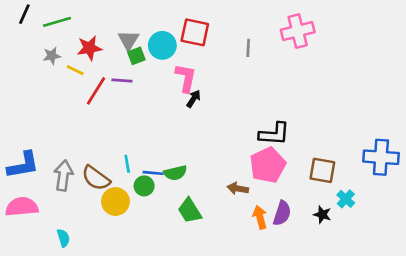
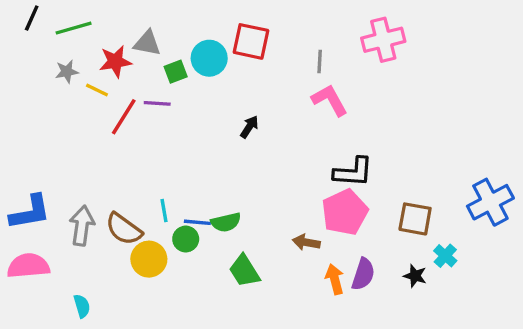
gray triangle: (128, 40) -> (147, 43), moved, turned -50
pink L-shape: (186, 78) -> (330, 100), moved, turned -40
blue cross: (381, 157) -> (490, 202), turned -32

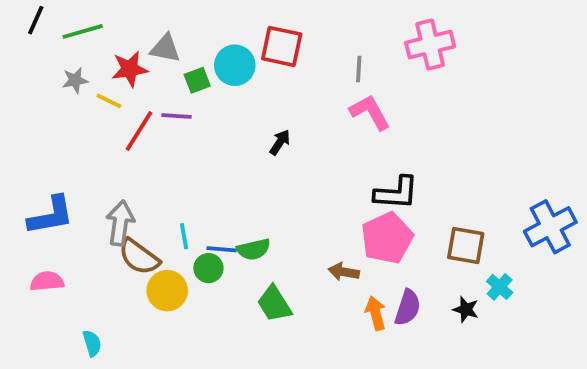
blue L-shape: (30, 212) -> (51, 215), moved
gray arrow: (82, 226) -> (120, 223), moved
pink semicircle: (28, 266) -> (47, 281), moved, size x0.7

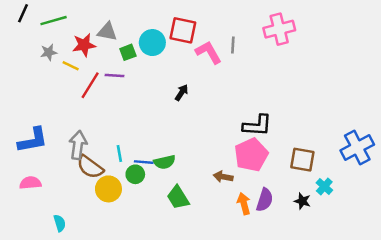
pink L-shape: (370, 112) -> (208, 52), moved

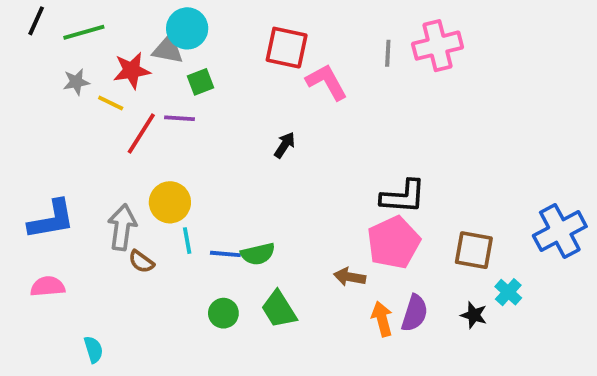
cyan circle: (152, 43) -> (187, 28), moved
gray line: (233, 45) -> (388, 53), moved
brown semicircle: (90, 167) -> (141, 262), size x0.6
green circle: (135, 174) -> (223, 313), moved
yellow circle: (108, 189) -> (170, 202), moved

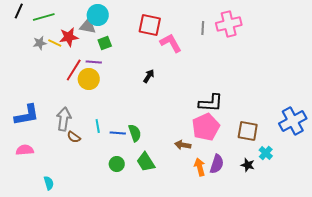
yellow line: (111, 103) -> (55, 43), moved
yellow circle: (170, 202) -> (89, 79), moved
green semicircle: (258, 254) -> (135, 133), turned -96

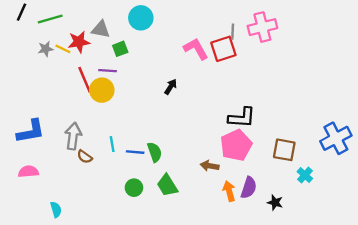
cyan circle: (98, 15) -> (141, 18), moved
red square: (150, 25) -> (223, 49), moved, turned -30
red line: (74, 70) -> (85, 80), turned -55
black star: (248, 165) -> (275, 203), moved

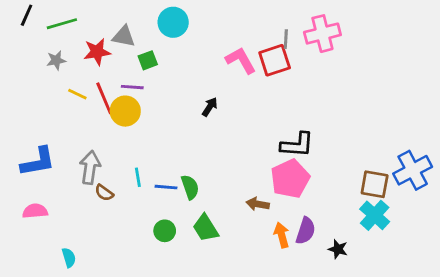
yellow line: (63, 49) -> (77, 94), moved
brown square: (284, 150) -> (375, 184), moved
cyan cross: (305, 175) -> (375, 215), size x1.5

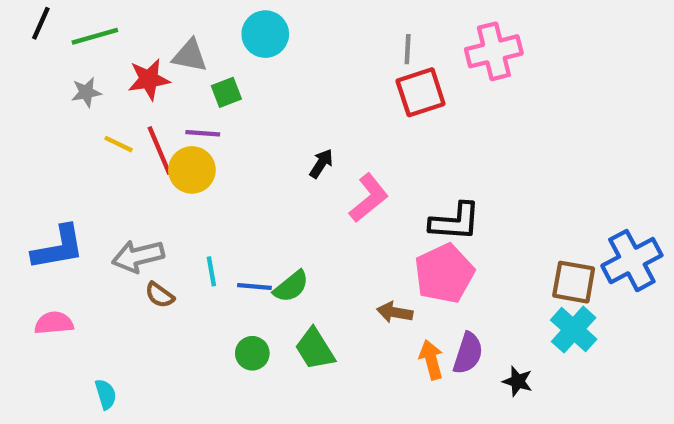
gray line: (286, 39) -> (408, 49), moved
pink L-shape: (241, 60) -> (369, 198), moved, turned 80
gray arrow: (90, 167) -> (138, 256), turned -112
green semicircle: (190, 187) -> (291, 286), turned 70

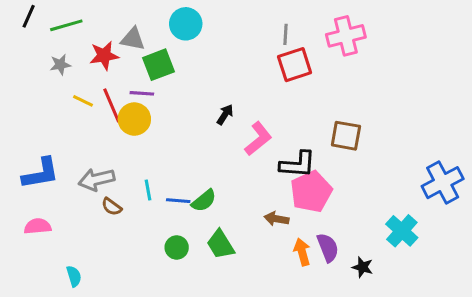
green square: (226, 92) -> (159, 65), size x1.5
black L-shape: (455, 222) -> (298, 164), moved
brown square: (574, 282) -> (346, 136), moved
purple semicircle: (468, 353) -> (328, 247), turned -40

